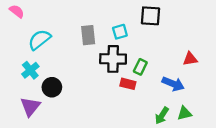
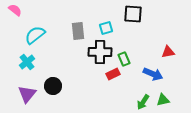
green rectangle: (140, 67) -> (124, 59), turned -48
red rectangle: (128, 84) -> (113, 74), turned -40
black circle: (52, 87) -> (53, 86), moved

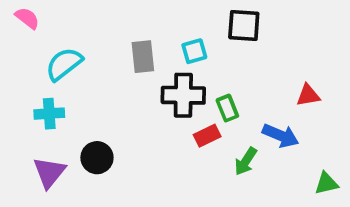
cyan cross: (27, 62) -> (49, 114), turned 35
green triangle: (163, 100) -> (326, 183), moved
green arrow: (143, 102) -> (246, 161), moved

